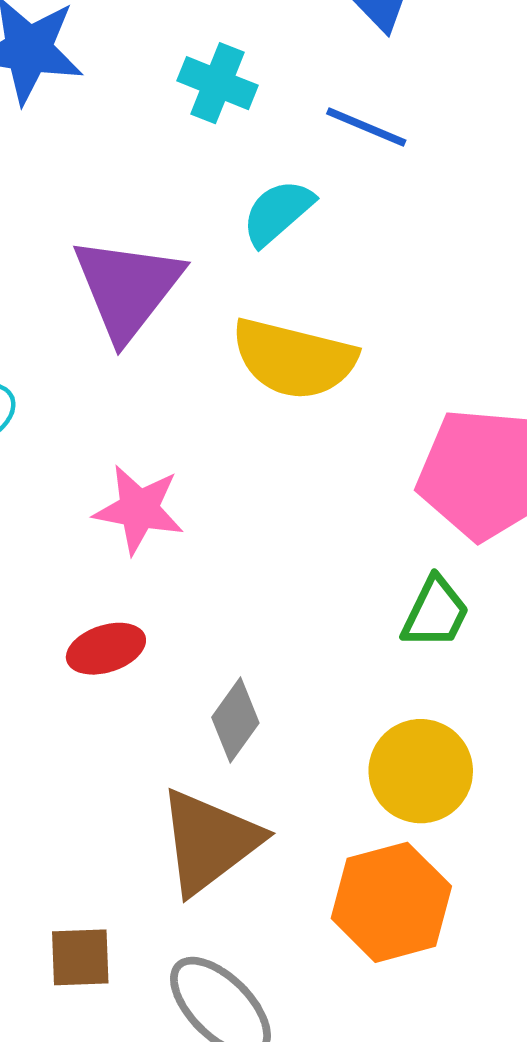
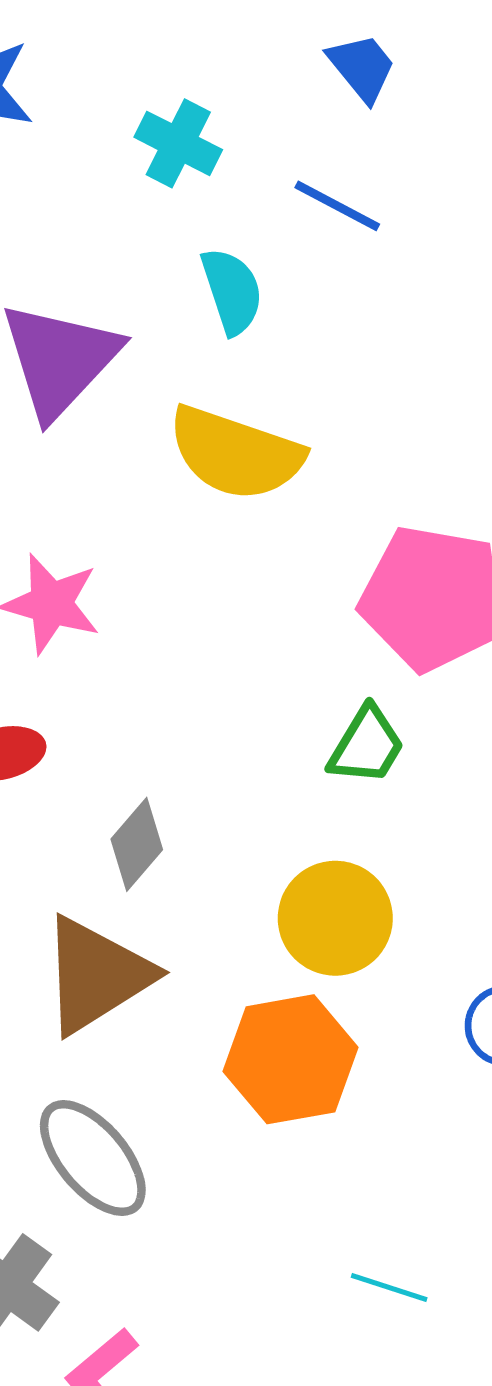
cyan semicircle: (278, 212) -> (232, 291), turned 108

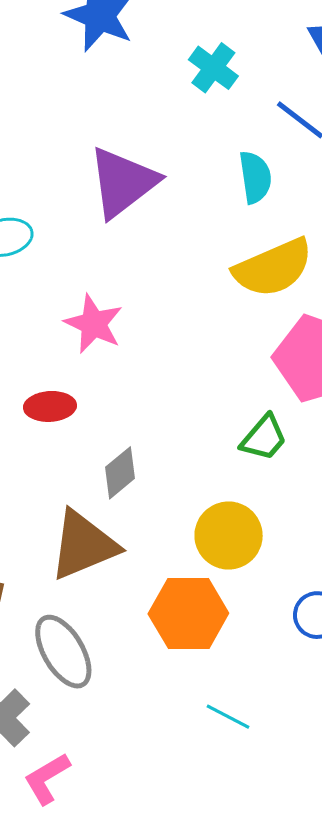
cyan semicircle: (232, 291) -> (255, 177), moved
yellow semicircle: (236, 453) -> (273, 268), moved, turned -52
cyan line: (389, 1287) -> (228, 717), moved

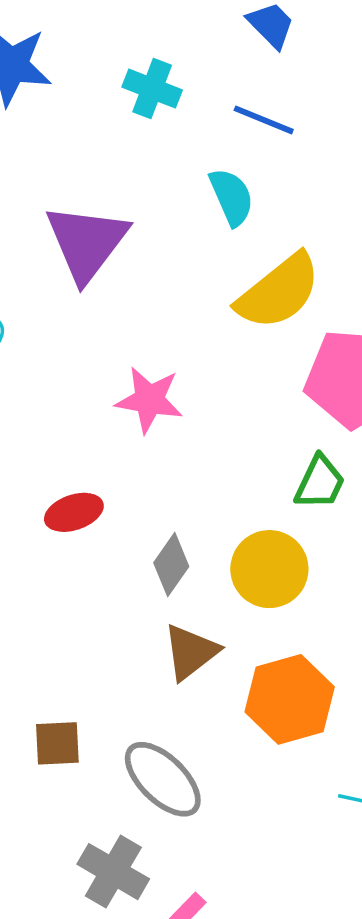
pink star: (94, 324) -> (149, 400), moved
yellow circle: (229, 536) -> (269, 569), moved
brown triangle: (84, 545) -> (191, 652), moved, size x0.7

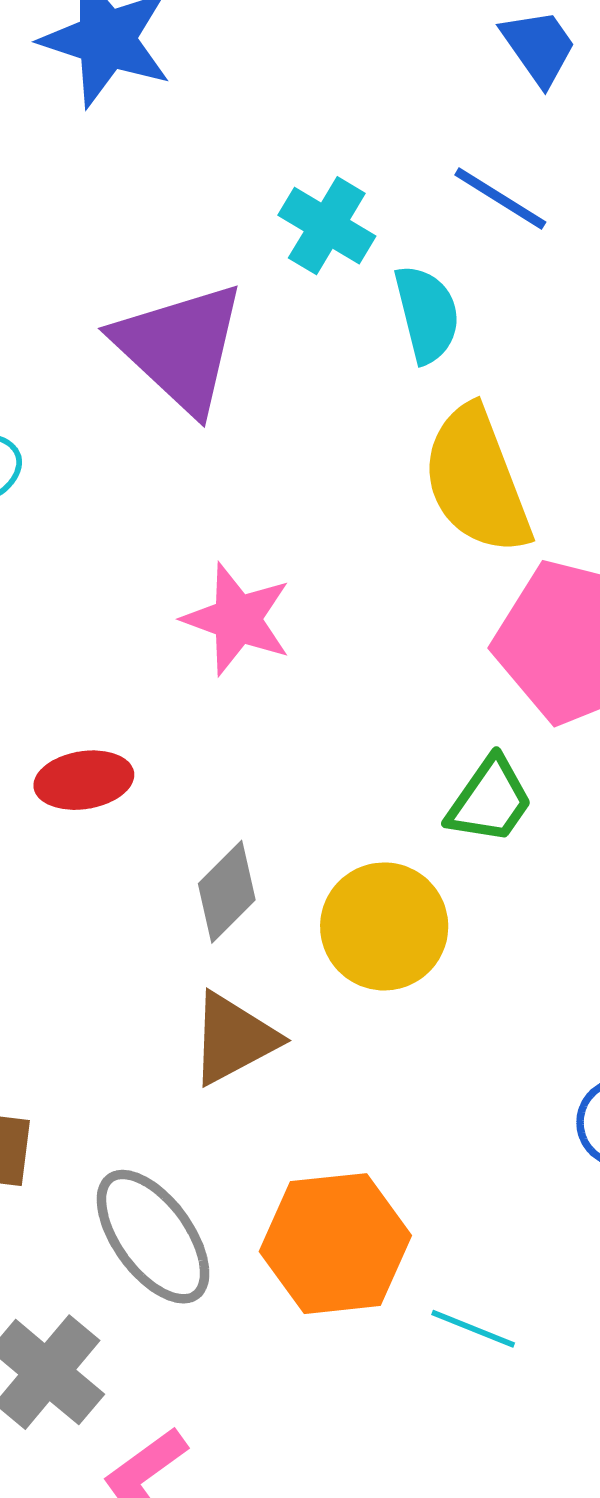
cyan cross: (152, 89) -> (327, 226), moved
purple triangle: (87, 242) -> (180, 347), turned -34
yellow semicircle: (279, 292) -> (477, 480), turned 98
orange hexagon: (290, 699) -> (335, 1244), moved

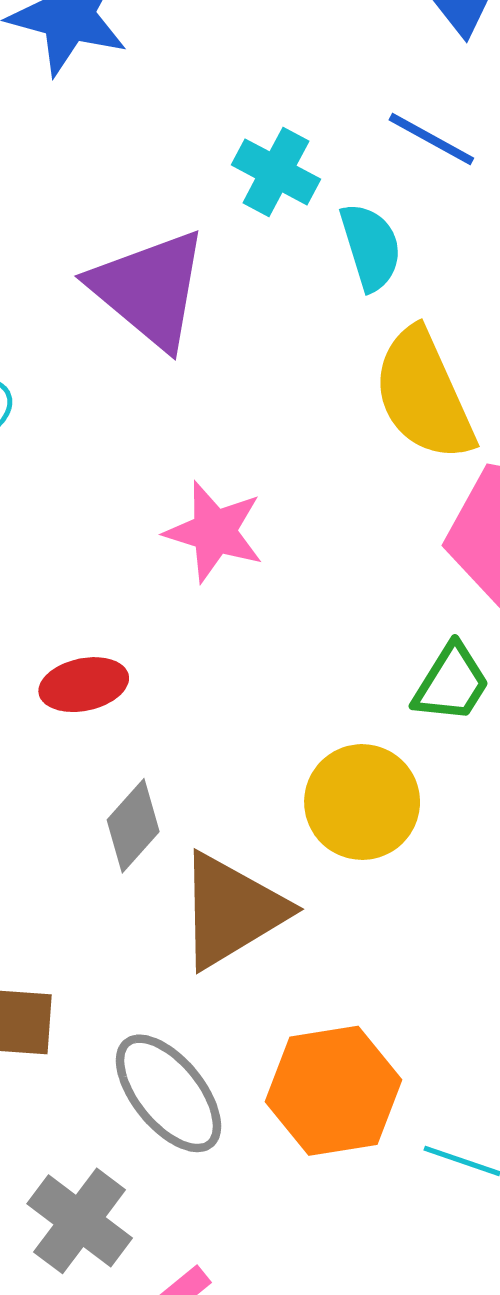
gray diamond: (227, 892) -> (133, 826), moved
brown triangle: (234, 1039) -> (232, 911), size x1.4

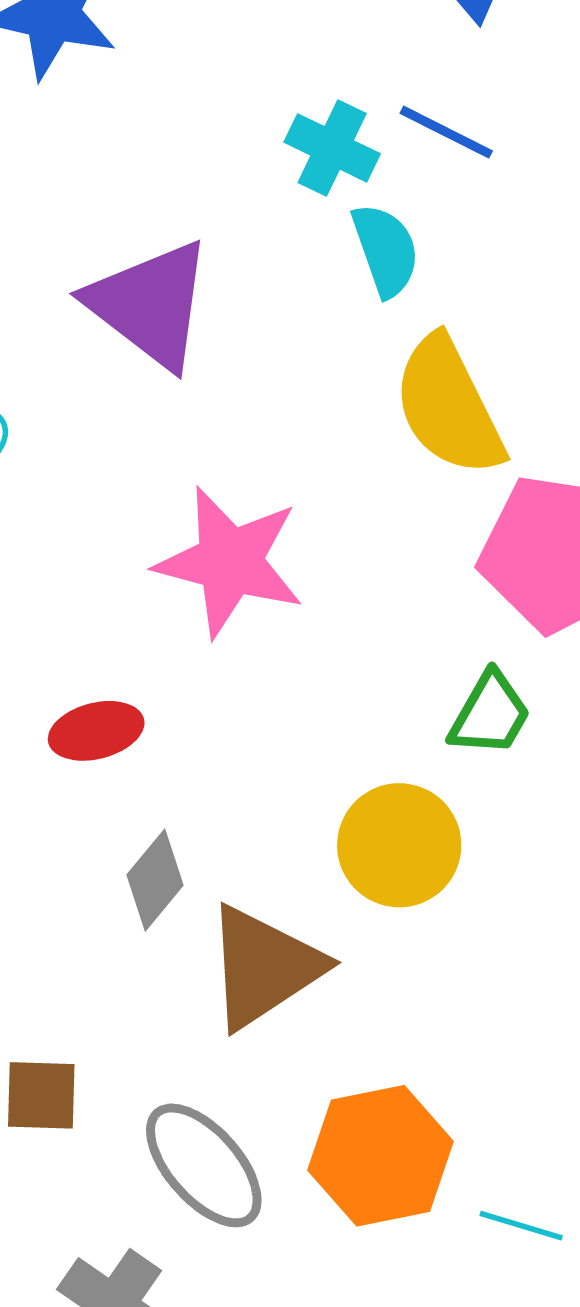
cyan cross: (276, 172) -> (332, 148), moved
pink star: (214, 532) -> (230, 562), size x1.4

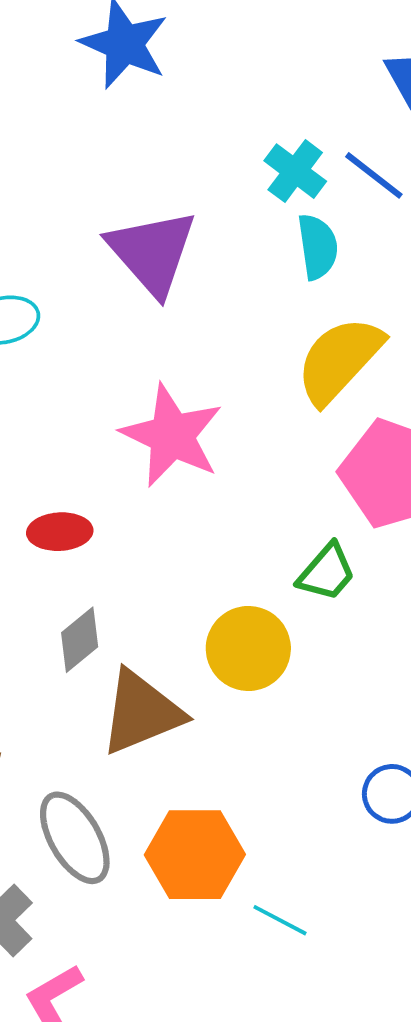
yellow semicircle: (449, 406) -> (339, 360), turned 58

